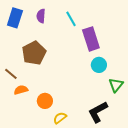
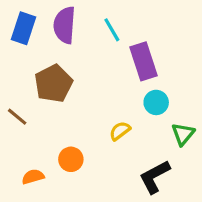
purple semicircle: (41, 16) -> (65, 25), size x1.6
orange semicircle: (21, 90) -> (33, 177), moved
yellow semicircle: (60, 118) -> (120, 131), moved

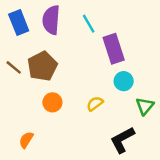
blue rectangle: (23, 28) -> (19, 22), turned -40
brown line: (17, 117) -> (14, 67), moved
orange circle: (71, 159) -> (52, 102), moved
orange semicircle: (33, 177) -> (26, 140), turned -42

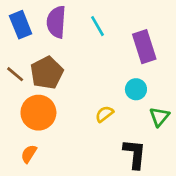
purple rectangle: (114, 49) -> (144, 47), moved
orange circle: (52, 102) -> (38, 113), moved, size x1.6
black L-shape: (122, 140) -> (135, 154), turned 124

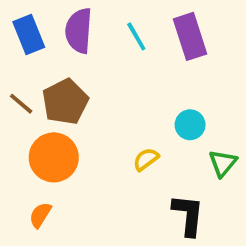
purple rectangle: (144, 47) -> (190, 36), moved

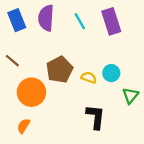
brown pentagon: (65, 102) -> (60, 70), moved
yellow semicircle: (146, 159) -> (89, 78), moved, turned 56
black L-shape: (188, 215) -> (96, 117), moved

